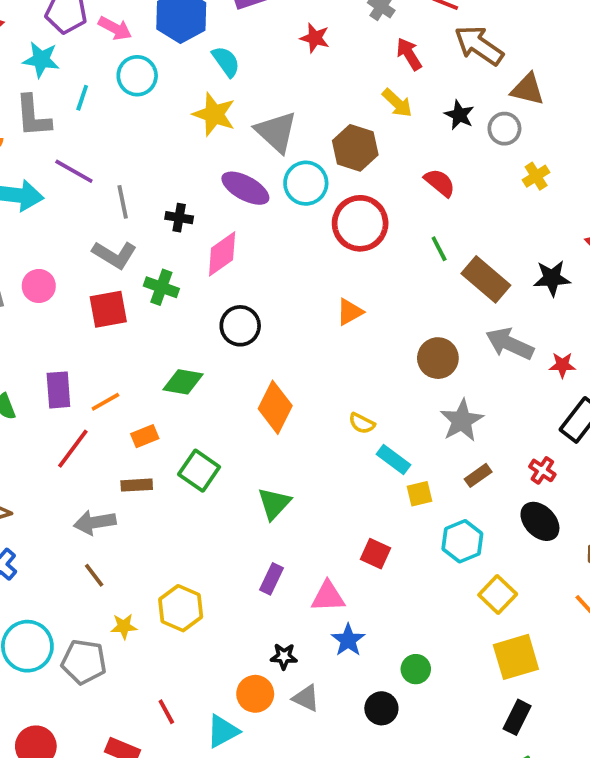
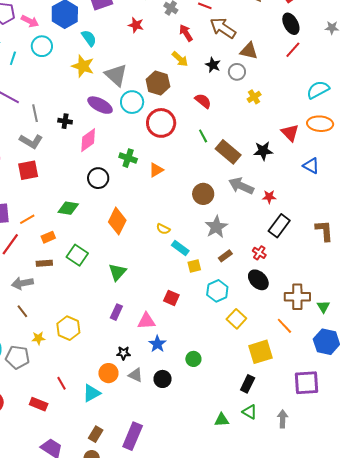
green cross: (161, 287) -> (128, 158), moved
yellow square: (516, 657) -> (260, 352), moved
black circle: (381, 708) -> (163, 379), moved

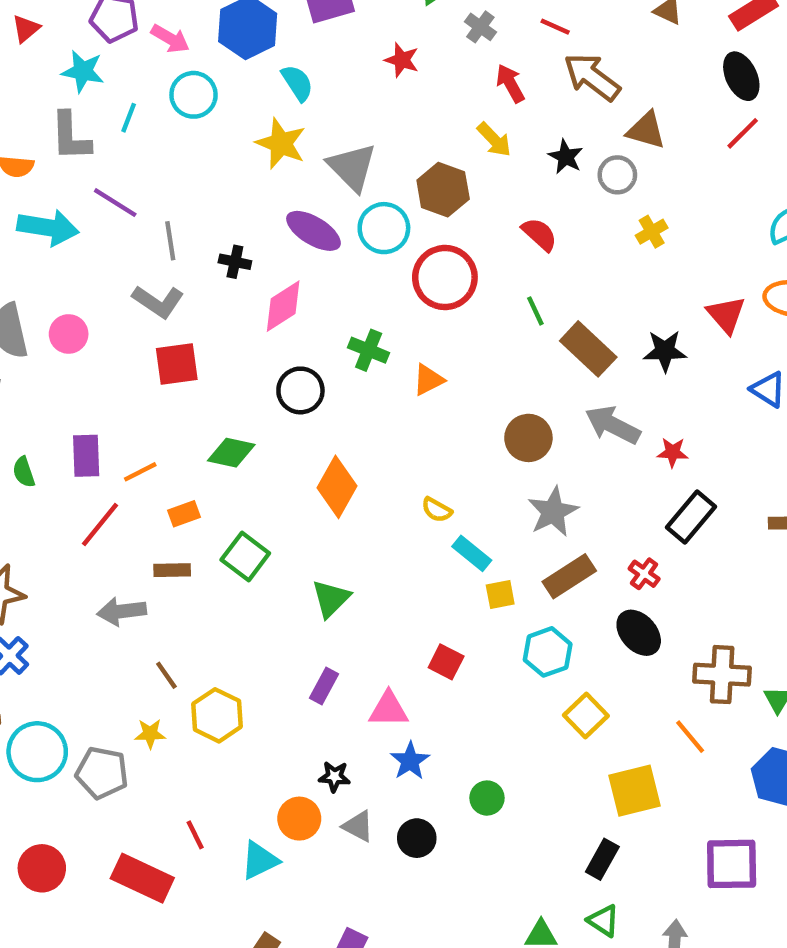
red square: (28, 170) -> (177, 364), moved
brown rectangle: (225, 256) -> (569, 576), size x1.6
brown line: (22, 311) -> (166, 675), moved
red rectangle: (39, 404) -> (142, 878), size x1.5

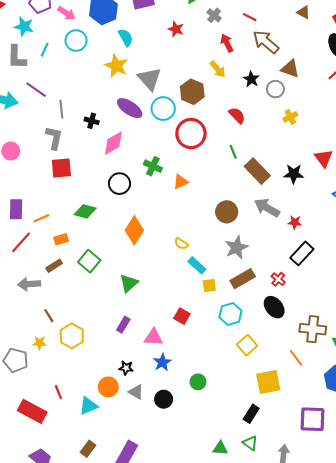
gray L-shape: (158, 302) -> (54, 138), turned -115
brown rectangle: (172, 570) -> (54, 266), turned -35

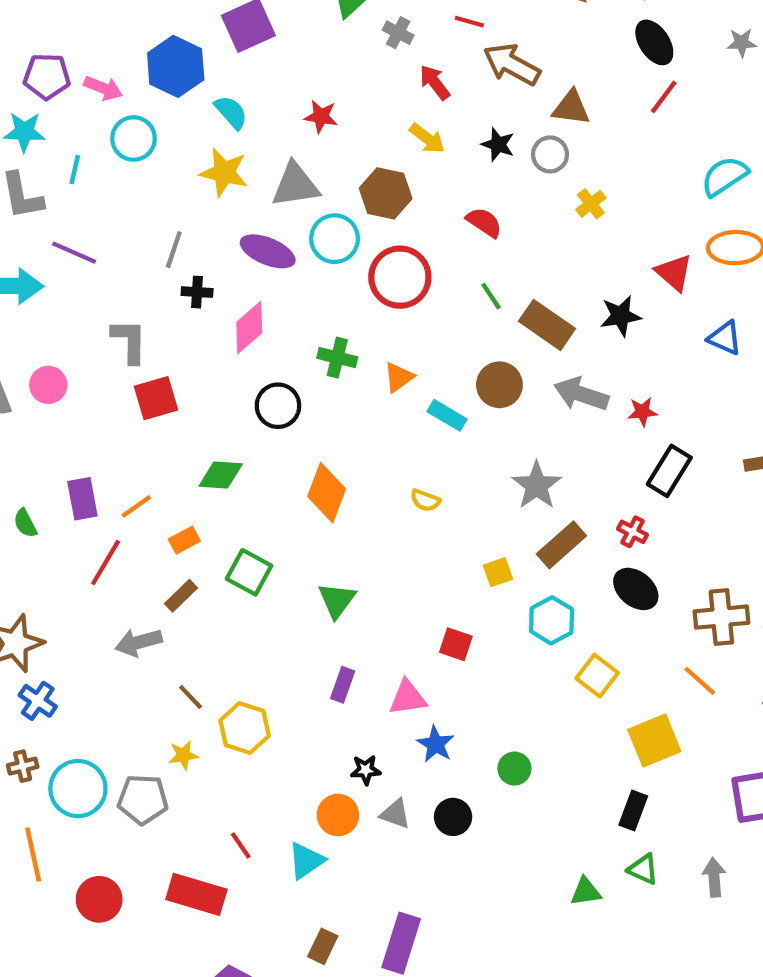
red star: (176, 29) -> (321, 117), moved
gray triangle: (150, 79) -> (295, 185), turned -45
gray line: (61, 109) -> (174, 250), moved, turned 36
brown circle: (227, 212) -> (499, 385), moved
cyan rectangle: (197, 265) -> (447, 415), moved

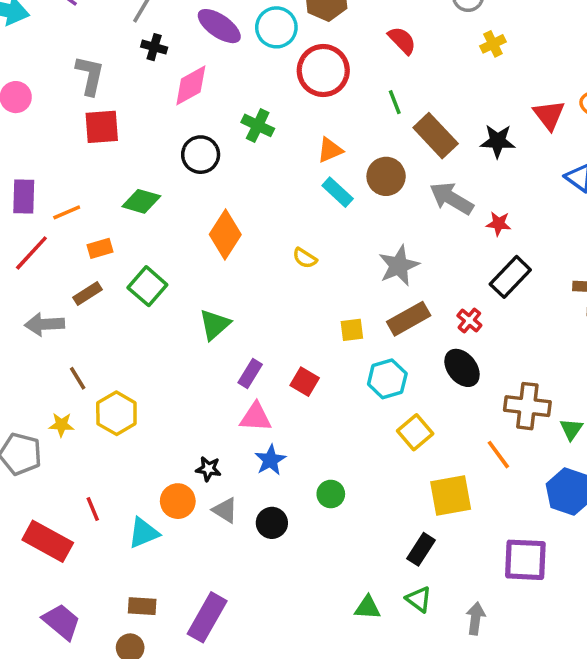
orange triangle: (399, 377) -> (330, 150), moved
purple rectangle: (343, 685) -> (250, 373), moved
brown rectangle: (323, 946) -> (142, 606), turned 56

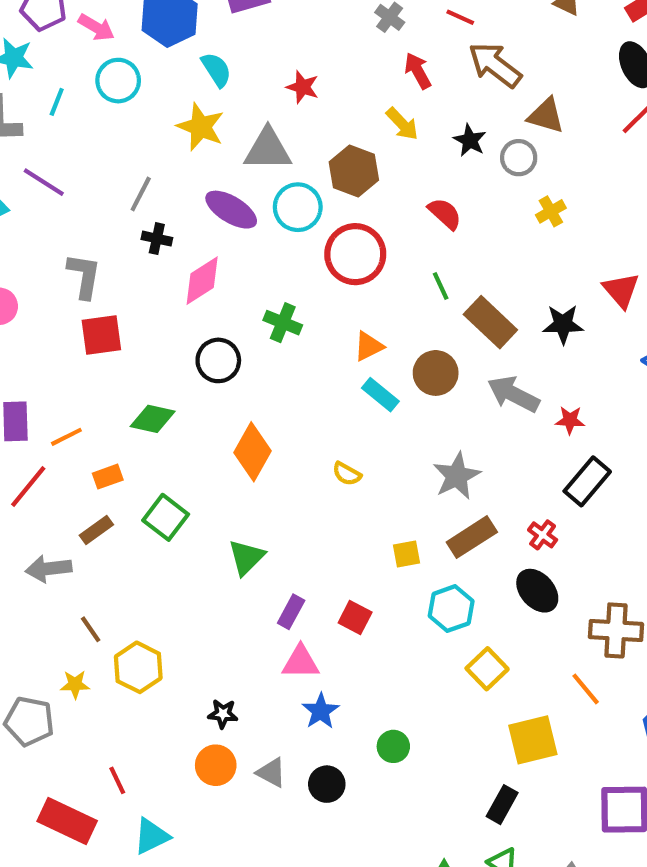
black star: (208, 469) -> (223, 714), moved
cyan triangle: (144, 533) -> (151, 836), moved

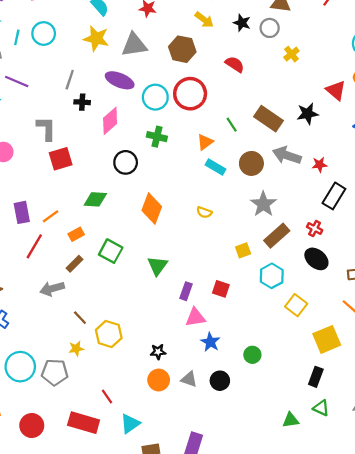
cyan circle: (118, 81) -> (44, 34), moved
cyan circle: (298, 207) -> (155, 97), moved
green line: (441, 286) -> (232, 125), moved
brown circle: (436, 373) -> (251, 163), moved

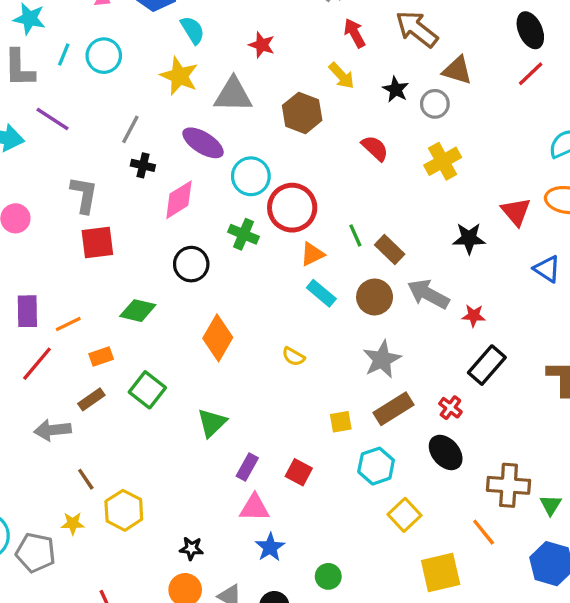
yellow cross: (291, 54) -> (443, 161), moved, size x1.5
red circle: (190, 94) -> (292, 208), moved
brown rectangle: (268, 119) -> (390, 250), moved, size x0.7

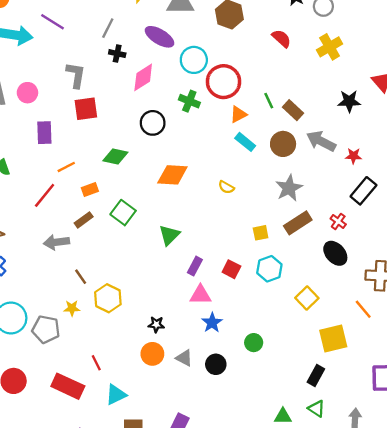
purple rectangle: (27, 311) -> (44, 133), moved
orange diamond: (218, 338) -> (172, 175), turned 64
cyan hexagon: (376, 466) -> (269, 269), moved

